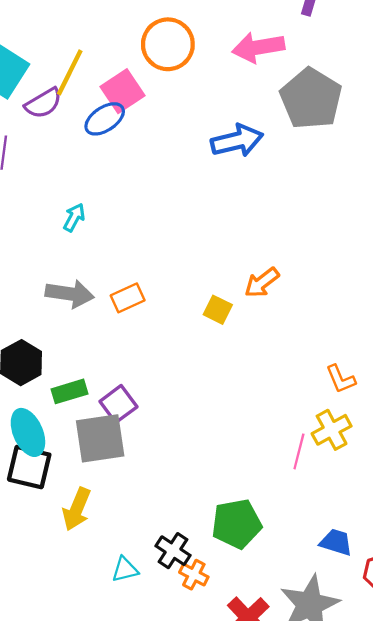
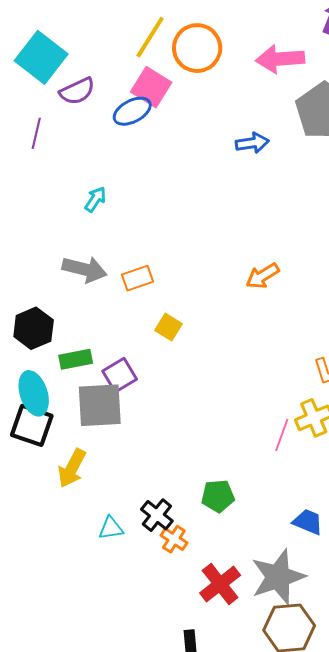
yellow line: (70, 72) -> (150, 37), moved
pink square: (123, 91) -> (151, 87), turned -30
blue arrow: (237, 141) -> (252, 143), size x0.7
yellow square: (218, 310) -> (169, 327), moved
green pentagon: (237, 524) -> (218, 496), size x0.7

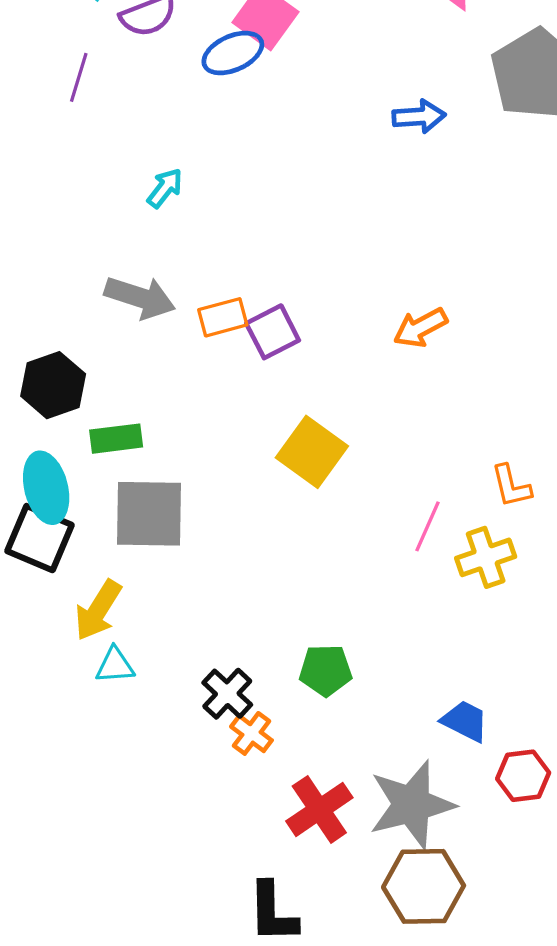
yellow square: (169, 327) -> (312, 452), moved, size x1.6
purple square: (120, 375) -> (273, 332), moved
pink line: (282, 435) -> (427, 526), moved
cyan triangle: (111, 528) -> (115, 665), moved

